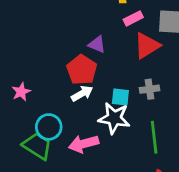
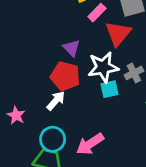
purple triangle: (97, 44) -> (72, 48), turned 42
white arrow: (82, 93) -> (56, 101), moved
white star: (114, 118) -> (103, 67), moved

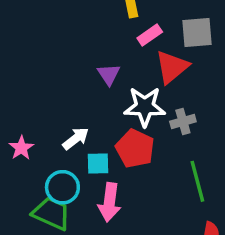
red pentagon: (65, 76) -> (135, 149), moved
cyan square: (109, 89) -> (98, 163), moved
pink arrow: (90, 144) -> (109, 202), turned -60

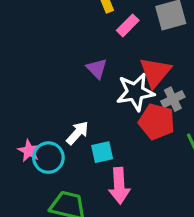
red triangle: (172, 67) -> (155, 72), moved
red pentagon: (135, 149) -> (157, 122), moved
cyan circle: (62, 187) -> (48, 158), moved

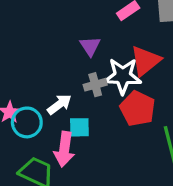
gray cross: (173, 99) -> (95, 85), moved
pink arrow: (119, 186) -> (64, 149), moved

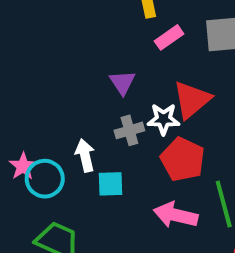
white star: (123, 76) -> (163, 119), size x0.7
white arrow: (59, 104) -> (85, 155), turned -65
pink arrow: (64, 149) -> (176, 215), moved, turned 96

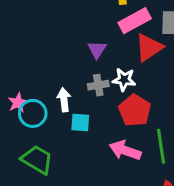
pink rectangle: (169, 37) -> (135, 21), size x1.5
red triangle: (192, 100) -> (149, 47), moved

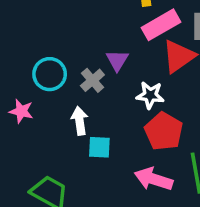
gray cross: (98, 85) -> (92, 80), moved, turned -30
pink star: (18, 103) -> (21, 111), moved, turned -30
cyan circle: (33, 113) -> (50, 74), moved

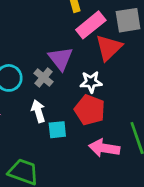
purple triangle: (117, 60) -> (61, 59), size x1.4
red pentagon: (164, 131) -> (90, 110), moved

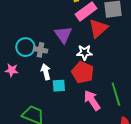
gray cross: (43, 78) -> (40, 50), moved, turned -32
pink arrow: (104, 148) -> (92, 100), turned 45

